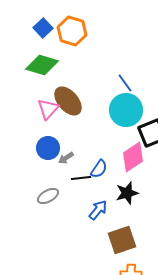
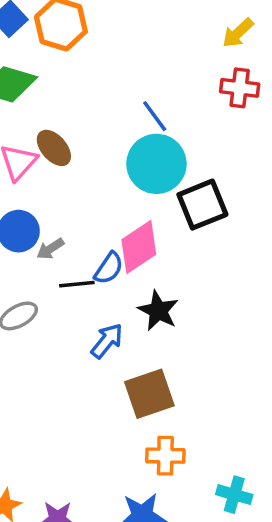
brown ellipse: (68, 101) -> (54, 148), size x0.7
pink diamond: (133, 157) -> (139, 247), moved
black star: (127, 193) -> (158, 311), turned -30

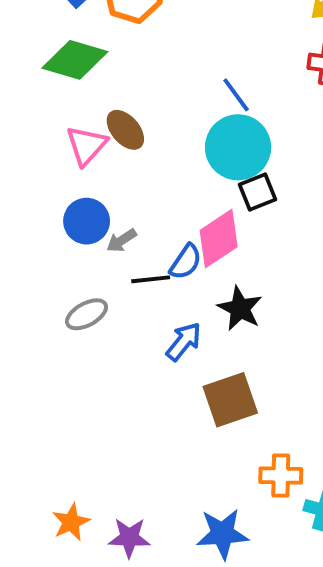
black square: (202, 205) -> (257, 192), moved, size x0.7
orange cross: (165, 456) -> (281, 475), moved

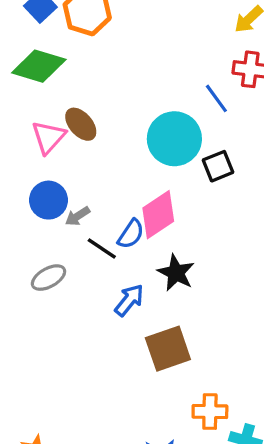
blue line: (236, 95) -> (216, 98), moved
black square: (257, 192) -> (218, 166), moved
black line: (151, 279) -> (102, 249), turned 40

